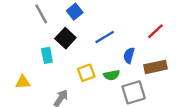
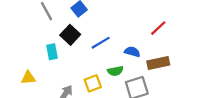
blue line: (105, 37) -> (101, 43), moved
blue semicircle: (129, 55) -> (132, 52), turned 91
yellow square: (86, 73) -> (93, 83), moved

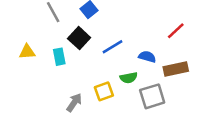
yellow triangle: (28, 78) -> (27, 52), moved

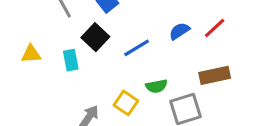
blue semicircle: (147, 57) -> (179, 31), moved, turned -49
yellow square: (104, 91) -> (126, 103), turned -36

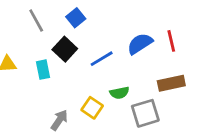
red line: (215, 28) -> (171, 41), turned -60
blue semicircle: (179, 31) -> (140, 44), size x1.4

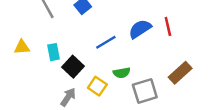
black square: (65, 49) -> (73, 67), moved
brown rectangle: (171, 83) -> (180, 73), moved, turned -30

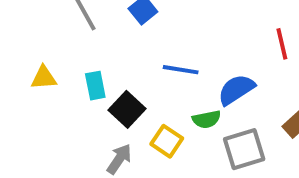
blue semicircle: (140, 29) -> (236, 90), moved
blue line: (106, 42) -> (181, 70), turned 40

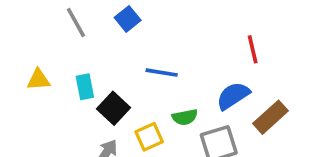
blue semicircle: (236, 90) -> (233, 96), moved
yellow square: (167, 141) -> (149, 137), turned 32

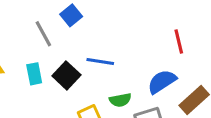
gray line: (76, 23) -> (43, 34), moved
black square: (113, 108) -> (66, 75), moved

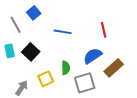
blue line: (100, 62) -> (63, 32), moved
green semicircle: (120, 100) -> (66, 68), turned -80

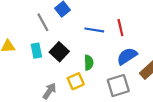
red line: (104, 30) -> (120, 28), moved
green semicircle: (66, 68) -> (89, 63), moved

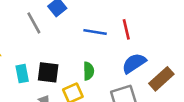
cyan rectangle: (36, 51) -> (22, 74), moved
black square: (59, 52) -> (48, 72), moved, turned -36

